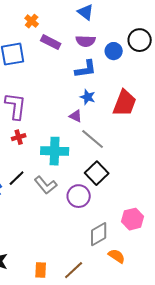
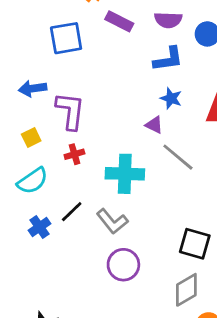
black square: (97, 173) -> (195, 244), moved, turned -30
purple circle: (79, 196) -> (123, 265), moved

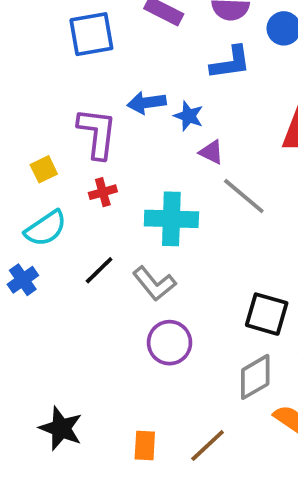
blue arrow: (33, 89) -> (147, 103), moved
blue star: (171, 98) -> (189, 116), moved
blue cross: (40, 227) -> (23, 280), moved

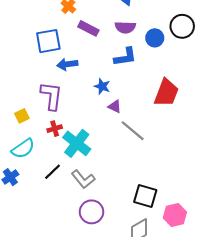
blue arrow: (147, 103) -> (67, 64), moved
cyan cross: (171, 219) -> (77, 143), moved, turned 36

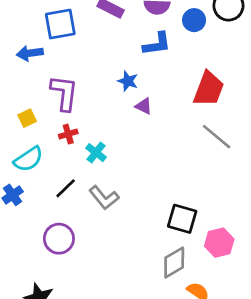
blue arrow: (67, 64) -> (30, 53), moved
gray line: (133, 131) -> (217, 137), moved
cyan cross: (77, 143) -> (96, 153), size x0.6
purple circle: (92, 212) -> (59, 239), moved

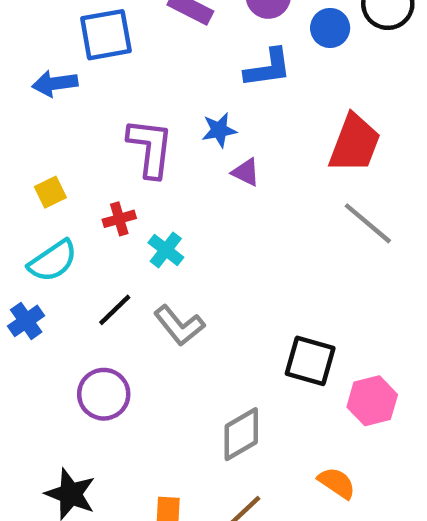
blue star: (128, 81) -> (219, 130), turned -30
purple L-shape: (64, 93) -> (150, 148), moved
gray diamond: (174, 262) -> (241, 434), moved

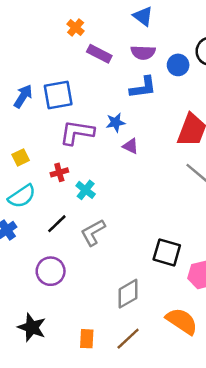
blue square: (106, 35) -> (58, 95), moved
blue arrow: (55, 83) -> (23, 96), turned 130
purple L-shape: (150, 148) -> (77, 132), turned -88
gray L-shape: (179, 325) -> (93, 232), turned 100
orange semicircle: (337, 483) -> (182, 321), size x1.5

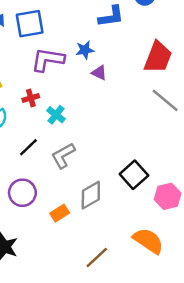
black square: (167, 252) -> (134, 175), turned 32
gray diamond: (128, 294) -> (91, 195), moved
orange rectangle: (87, 339) -> (60, 213), moved, turned 54

